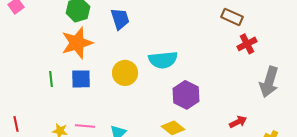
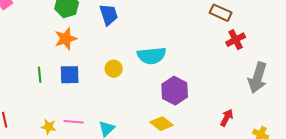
orange star: (77, 43) -> (66, 39), size x0.7
yellow circle: (125, 73) -> (114, 69), size x0.7
red arrow: (238, 122) -> (227, 118), turned -36

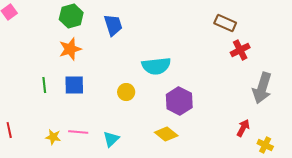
yellow circle: (114, 69) -> (126, 92), moved
red arrow: (227, 118) -> (243, 128), moved

